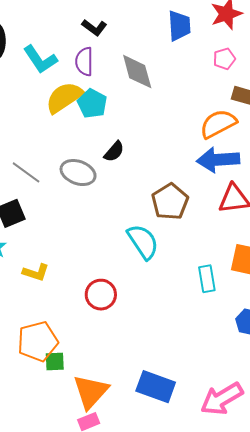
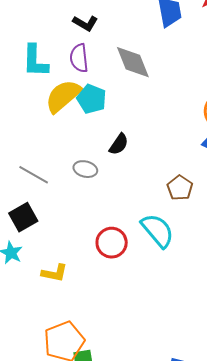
cyan L-shape: (40, 59) -> (35, 61), turned 42
gray ellipse: (78, 173) -> (85, 169), size x0.7
brown pentagon: (170, 202) -> (180, 188), size x0.7
red circle: (101, 295) -> (112, 243), moved

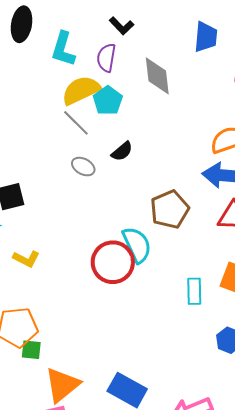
gray line: (34, 175) -> (76, 123), moved
brown pentagon: (180, 188) -> (170, 209), size x1.5
red circle: (112, 243) -> (113, 262), moved, size x1.4

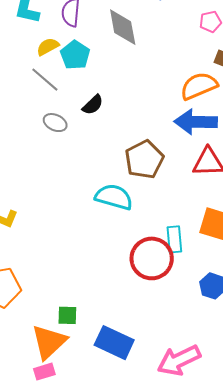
yellow semicircle: (81, 90) -> (48, 47), size x0.6
cyan semicircle: (137, 245) -> (114, 197), turned -45
red circle: (113, 262) -> (152, 258), moved
green square: (31, 350) -> (67, 315), moved

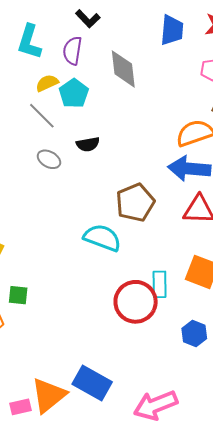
black semicircle: (93, 105) -> (88, 144), turned 30
green square: (67, 315) -> (18, 295), moved
orange triangle: (49, 342) -> (49, 395), moved

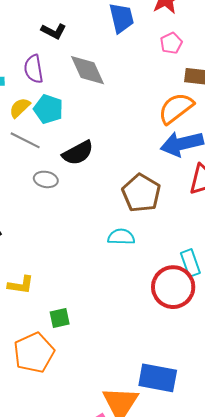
black L-shape: (88, 19) -> (54, 31), moved
black semicircle: (88, 144) -> (78, 153), size x1.4
cyan semicircle: (102, 238) -> (121, 237), size x0.7

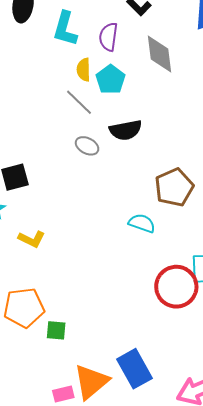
yellow semicircle: (20, 108) -> (84, 70), turned -65
green square: (60, 318) -> (56, 330), moved
blue rectangle: (158, 378) -> (134, 369), turned 33

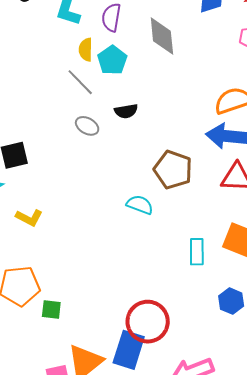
black semicircle: (126, 130) -> (126, 111), size x0.7
brown pentagon: (174, 187) -> (173, 170), turned -30
red circle: (176, 287) -> (148, 322), moved
blue rectangle: (134, 369) -> (129, 350), turned 45

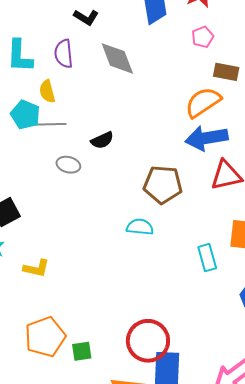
cyan pentagon: (112, 60) -> (25, 115), moved
gray line: (80, 82) -> (50, 124), turned -32
red circle: (148, 322) -> (148, 341), moved

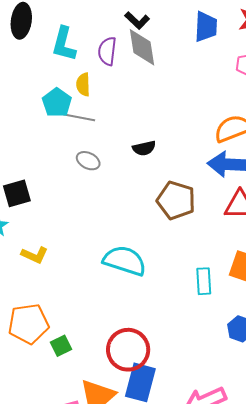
gray diamond: (117, 58) -> (142, 47), moved
black semicircle: (102, 140) -> (144, 148), moved
cyan semicircle: (140, 227) -> (125, 261), moved, size x1.6
green square: (82, 351) -> (61, 346), turned -30

